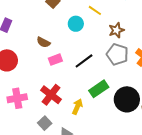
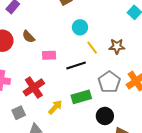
yellow line: (95, 10) -> (92, 48), moved
brown semicircle: (43, 42) -> (28, 37), moved
gray pentagon: (117, 54) -> (109, 82), moved
black circle: (127, 99) -> (105, 116), size x0.7

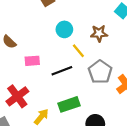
brown star: (117, 46) -> (99, 33), moved
gray pentagon: (109, 82) -> (100, 72), moved

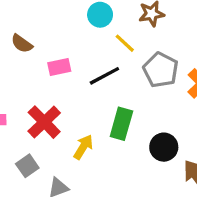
green rectangle: (69, 104) -> (121, 124), turned -48

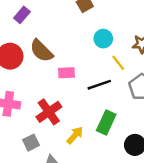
brown semicircle: (22, 44) -> (41, 51), size x1.5

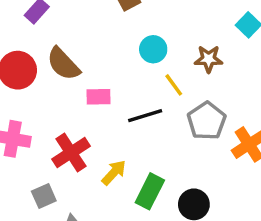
green rectangle: (106, 122) -> (150, 191), moved
yellow arrow: (75, 135) -> (114, 173), moved

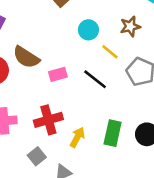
black line: (145, 116) -> (95, 79), turned 70
red cross: (71, 153) -> (48, 120), turned 32
yellow arrow: (114, 173) -> (77, 137), moved

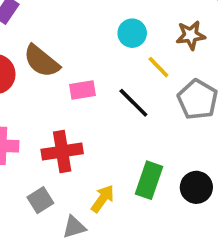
yellow arrow: (77, 137) -> (103, 199), moved

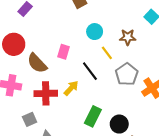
brown semicircle: (41, 61) -> (37, 63), moved
pink rectangle: (83, 90) -> (63, 52), moved, turned -72
yellow arrow: (103, 199) -> (71, 88), moved

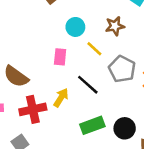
pink rectangle: (63, 52) -> (60, 57), moved
black line: (90, 71) -> (88, 85), moved
green rectangle: (93, 116) -> (92, 125), turned 54

